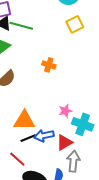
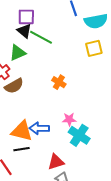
pink star: (65, 111) -> (69, 119), moved
cyan cross: (83, 124) -> (79, 135), moved
blue arrow: (44, 136) -> (39, 128), moved

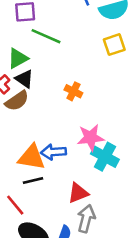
black triangle: (24, 31) -> (24, 79), moved
pink star: (69, 119) -> (91, 137), size x1.5

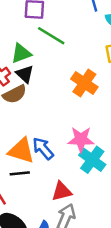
orange cross: (73, 91) -> (84, 83), moved, size x1.5
blue arrow: (53, 152) -> (43, 148), turned 45

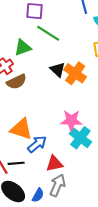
black triangle: (25, 74) -> (58, 70), moved
blue arrow: (43, 148) -> (37, 144), moved, turned 90
black line: (20, 173) -> (16, 163), moved

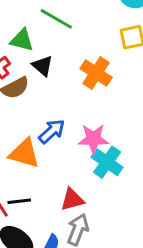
green triangle: (23, 48) -> (22, 40), turned 36
black triangle: (58, 70) -> (43, 66), moved
blue arrow: (37, 144) -> (52, 131), moved

